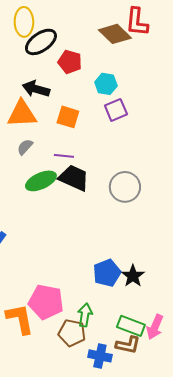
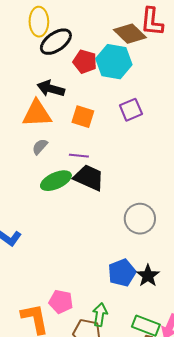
cyan hexagon: (106, 84) -> (114, 62), moved, size x1.6
gray circle: (125, 187) -> (140, 219), moved
pink pentagon: (46, 302) -> (61, 302), size x0.7

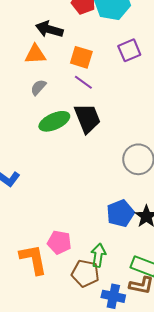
orange triangle: (37, 114) -> (35, 54), size x0.7
purple line: (79, 156) -> (83, 82), moved, turned 30
black trapezoid: (89, 178) -> (87, 118), turned 44

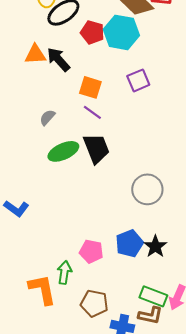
black arrow: (49, 29) -> (58, 59), turned 32
orange triangle: (35, 54) -> (35, 54), moved
pink pentagon: (59, 242) -> (91, 251), moved
green arrow: (98, 255) -> (64, 272), moved

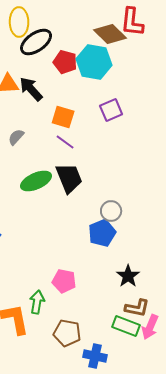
gray semicircle: (47, 117) -> (16, 137), moved
gray circle: (147, 189) -> (111, 211), moved, size x0.7
blue pentagon: (129, 243) -> (102, 233), moved
brown L-shape: (150, 315) -> (137, 308), moved

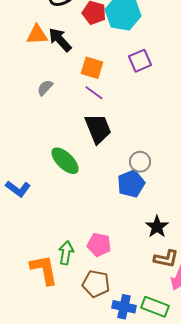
green ellipse: (36, 181) -> (65, 161), moved, turned 68
pink pentagon: (64, 281) -> (99, 245), moved
green rectangle: (126, 326) -> (155, 307), moved

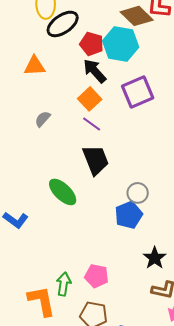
black arrow: (60, 40) -> (95, 71), moved
purple square: (140, 61) -> (138, 92), size x1.4
orange square: (92, 68) -> (90, 99), turned 30

